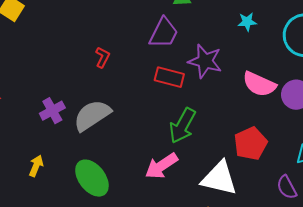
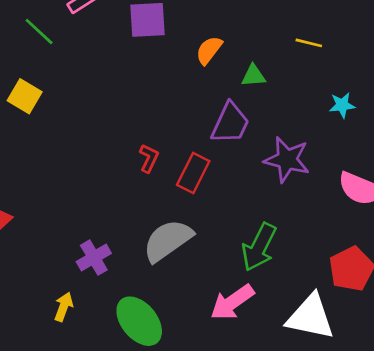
red rectangle: (169, 77) -> (193, 173), moved, turned -76
purple cross: (52, 111) -> (94, 258), moved
gray semicircle: (92, 115) -> (168, 240), moved

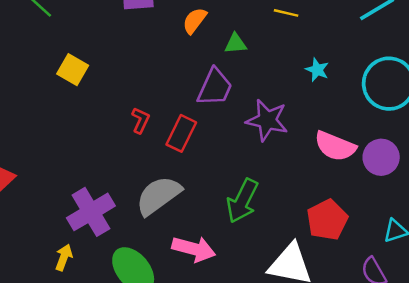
yellow square: (25, 96) -> (73, 70), moved
cyan star: (342, 105) -> (317, 70), turned 30
purple cross: (94, 258) -> (91, 212), size x1.5
pink arrow: (232, 302) -> (194, 249), moved, turned -129

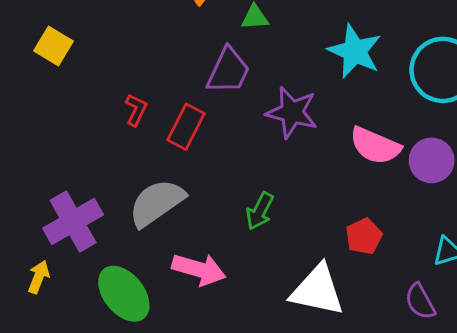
cyan star: (317, 70) -> (355, 51), size x1.8
green arrow: (242, 201) -> (260, 211), size x0.7
red pentagon: (327, 220) -> (364, 236), size x0.7

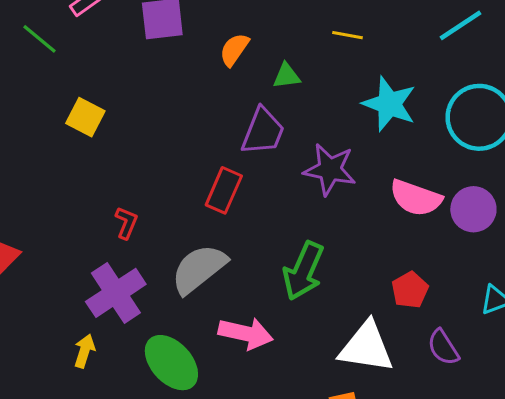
red L-shape: (136, 110) -> (126, 223), moved
green arrow: (260, 211) -> (303, 271), size x1.5
purple semicircle: (420, 302) -> (443, 347), moved

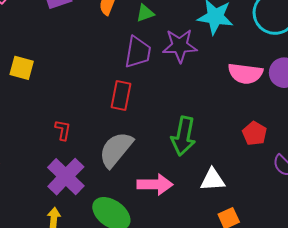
purple star: (330, 169) -> (180, 46), moved
white triangle: (366, 347) -> (213, 180), moved, size x0.7

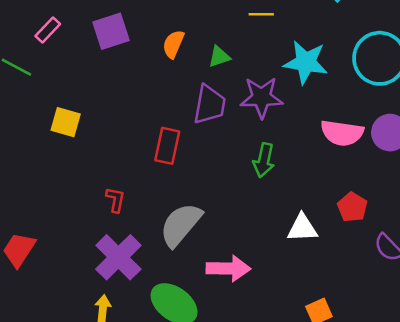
red rectangle: (121, 96) -> (167, 146), moved
green arrow: (183, 136) -> (264, 160), moved, size x0.7
white triangle: (213, 180) -> (302, 228), moved

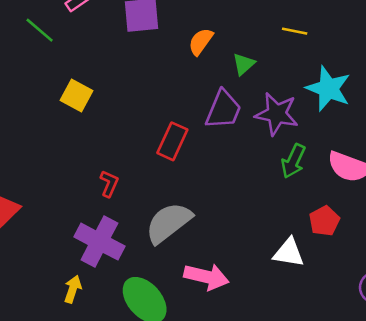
green triangle: (219, 57) -> (244, 64), turned -35
green arrow: (264, 160) -> (293, 161), moved
red pentagon: (352, 207) -> (324, 221), moved
purple cross: (118, 257) -> (99, 242), turned -30

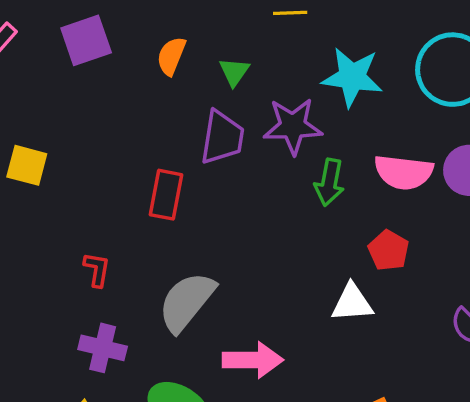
purple cross: (99, 242) -> (103, 348), size x0.7

